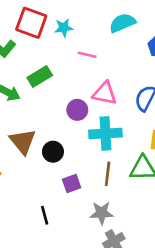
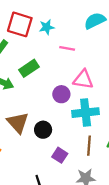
purple square: (72, 184) -> (60, 155), turned -35

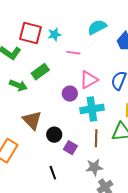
pink triangle: (83, 79) -> (89, 80), turned -36
black circle: (43, 130) -> (54, 135), moved

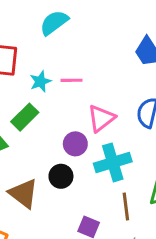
cyan semicircle: (97, 27) -> (54, 23), moved
cyan star: (55, 34) -> (40, 81), moved
black circle: (54, 135) -> (61, 176), moved

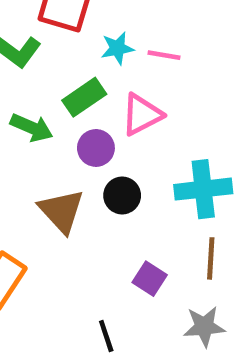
pink triangle: (101, 118) -> (142, 115), moved
purple circle: (75, 144) -> (96, 148), moved

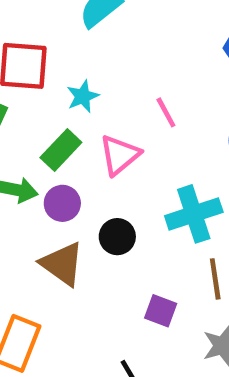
pink line: (164, 55) -> (166, 112), moved, turned 64
purple circle: (96, 148) -> (62, 203), moved

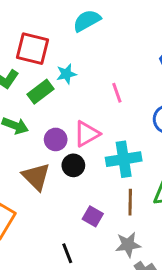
green rectangle: (61, 150) -> (41, 92), moved
pink triangle: (120, 155) -> (87, 134), moved
purple circle: (62, 203) -> (56, 139), moved

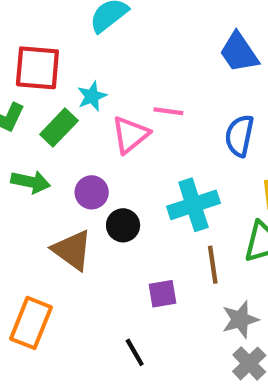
pink line: (117, 93) -> (168, 111), turned -54
pink triangle: (87, 134) -> (130, 135), moved
purple square: (93, 216) -> (163, 294), turned -30
gray star: (128, 245) -> (240, 319), moved

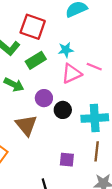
cyan star: (92, 96) -> (66, 50), moved
black circle: (123, 225) -> (63, 110), moved

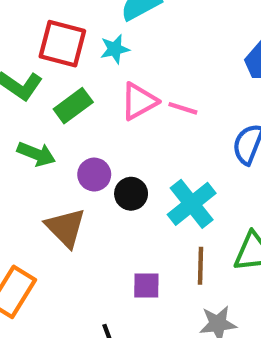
cyan star: (66, 50) -> (115, 49), moved
pink triangle: (72, 74) -> (139, 101), moved
cyan cross: (95, 118) -> (192, 204), turned -30

